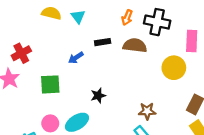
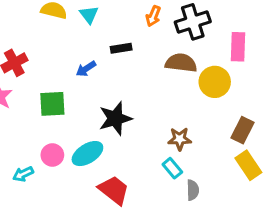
black cross: (157, 22) -> (193, 22), turned -30
brown semicircle: (135, 45) -> (181, 63), moved
black star: (98, 96) -> (115, 118), size x1.6

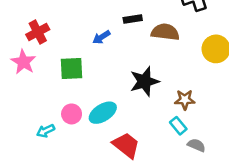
brown semicircle: (181, 63) -> (165, 32), moved
black star: (115, 118) -> (144, 81), moved
gray semicircle: (193, 190) -> (196, 145), turned -66

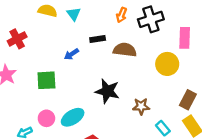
red cross: (38, 32) -> (17, 39), moved
black star: (144, 81) -> (107, 91), turned 30
cyan rectangle: (178, 126) -> (163, 128), moved

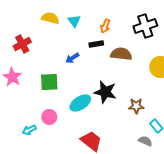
orange arrow: (122, 15) -> (105, 26), moved
cyan ellipse: (73, 117) -> (80, 103), moved

